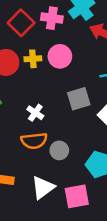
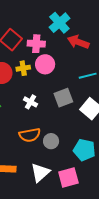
pink cross: (52, 18) -> (36, 44), moved
white cross: (35, 113) -> (30, 102), moved

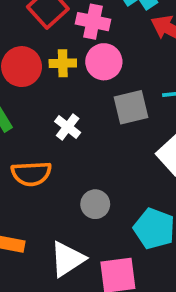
gray square: (63, 98) -> (131, 107), moved
orange semicircle: (30, 135) -> (31, 174), moved

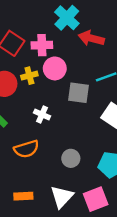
gray square: (131, 107) -> (78, 93), turned 35

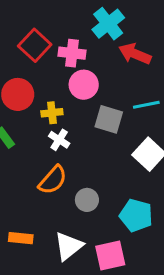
yellow cross: (29, 76) -> (52, 113), moved
orange semicircle: (26, 149) -> (53, 180), moved, turned -40

